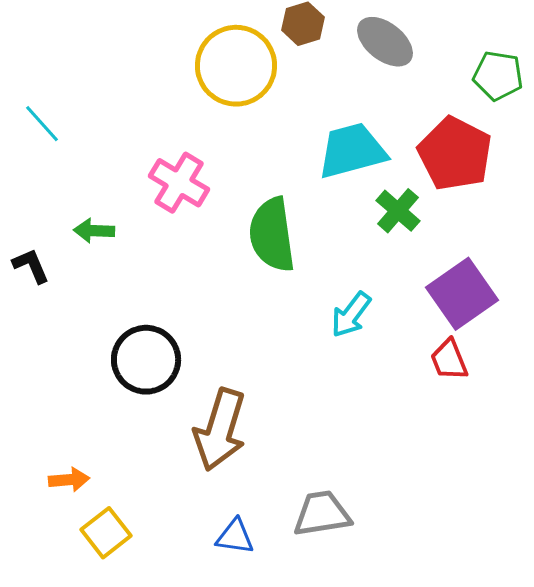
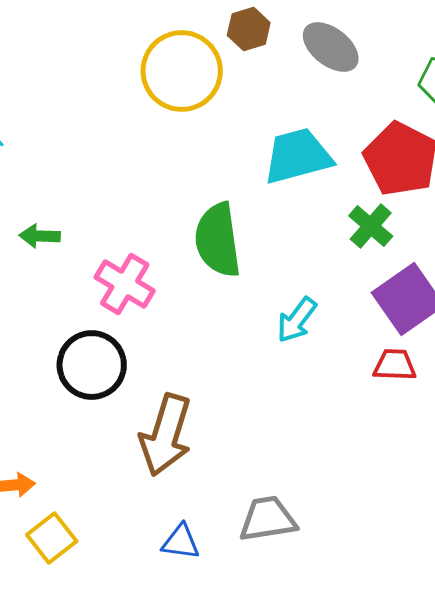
pink cross: (179, 183) -> (125, 284), moved
green cross: (398, 211) -> (371, 226), moved
red trapezoid: (449, 360) -> (395, 365), turned 114

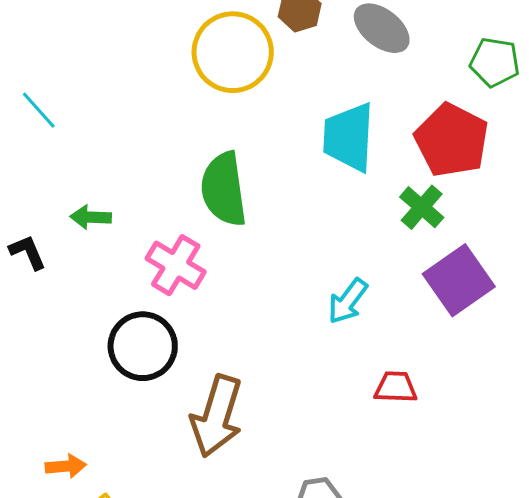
cyan trapezoid: (298, 156) -> (349, 137), turned -72
green semicircle: (218, 240) -> (224, 189), moved
red trapezoid: (395, 365) -> (396, 387), moved

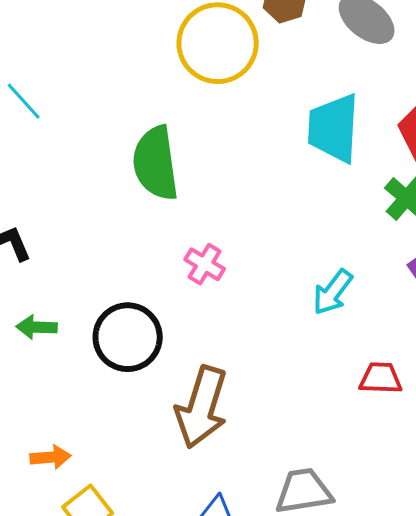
green semicircle: (224, 189) -> (156, 163), moved
green arrow: (91, 217) -> (37, 327), moved
pink cross: (176, 265) -> (205, 264), moved, size x0.7

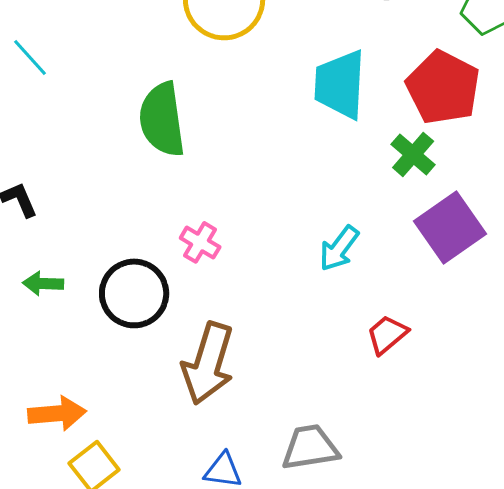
pink cross: (205, 264) -> (200, 242), moved
red trapezoid: (381, 378) -> (387, 334), turned -42
orange arrow: (51, 457) -> (57, 413), size x1.4

